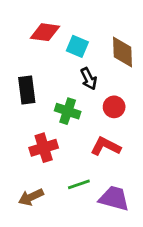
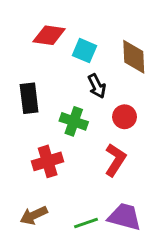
red L-shape: (106, 146) -> (115, 160), turned 96
green line: (79, 184) -> (86, 223), moved

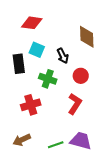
cyan square: (85, 51) -> (37, 50), moved

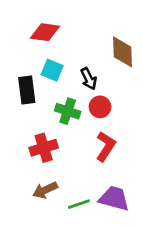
red circle: (81, 76) -> (100, 107), moved
brown arrow: (22, 140) -> (45, 190), moved

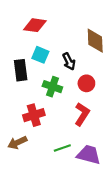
red circle: (100, 107) -> (86, 83), moved
brown arrow: (45, 190) -> (17, 143), moved
green line: (79, 204) -> (62, 148), moved

